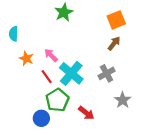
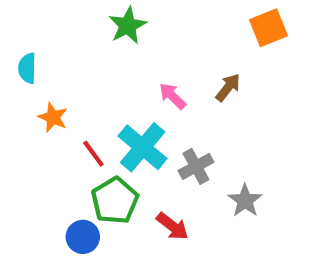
orange square: (116, 20) -> (269, 28), moved
pink arrow: (51, 55) -> (172, 96), moved
gray cross: (107, 73) -> (196, 166), moved

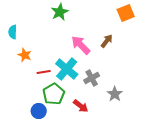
pink arrow: (172, 96) -> (81, 45), size x1.5
red line: (93, 154) -> (44, 72), turned -64

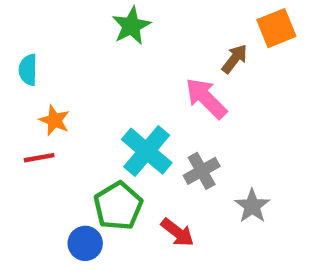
brown arrow: (107, 41) -> (235, 59), moved
pink arrow: (81, 45) -> (206, 98), moved
red line: (44, 72) -> (39, 158), moved

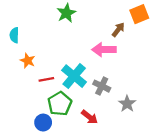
pink arrow: (206, 98) -> (104, 50), turned -45
red line: (39, 158) -> (46, 79), moved
gray cross: (202, 171) -> (102, 86), turned -35

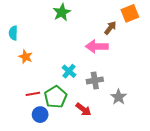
cyan cross: (74, 76) -> (69, 71), size x0.6
red line: (46, 79) -> (33, 94), moved
gray cross: (102, 86) -> (95, 80), turned -35

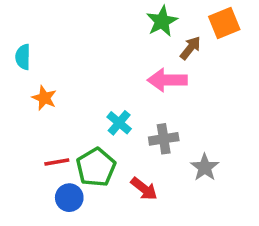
green star: (62, 12) -> (162, 21), moved

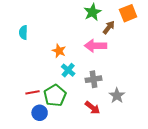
cyan semicircle: (23, 57) -> (23, 32), moved
orange star: (44, 98) -> (59, 51), moved
red arrow: (144, 189) -> (92, 108), moved

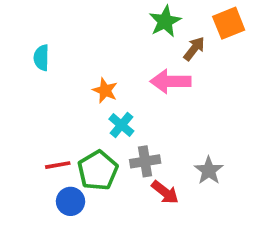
gray cross: (94, 79) -> (145, 161), moved

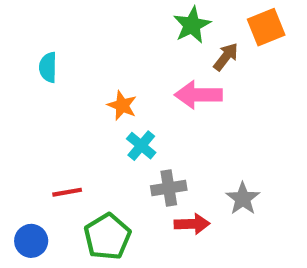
green pentagon: (98, 170) -> (107, 237), moved
red arrow: (165, 192) -> (192, 224), turned -40
blue circle: (70, 201) -> (31, 241), moved

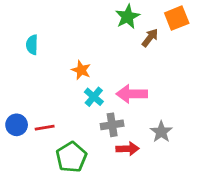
pink arrow: (198, 95) -> (132, 94), moved
blue circle: (31, 241) -> (17, 125), moved

